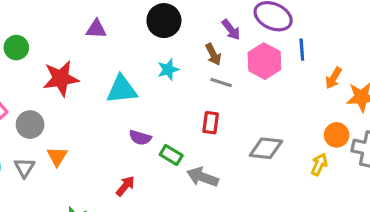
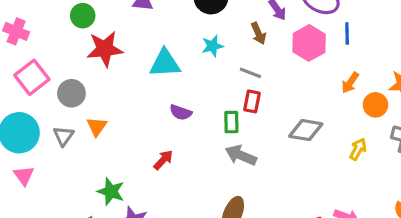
green circle: (16, 48) -> (83, 16), moved
orange arrow: (334, 78) -> (350, 83), moved
gray line: (221, 82) -> (250, 73), moved
orange circle: (337, 135) -> (375, 105), moved
green rectangle: (171, 155) -> (231, 122), moved, turned 55

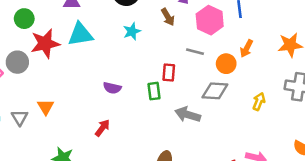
cyan triangle: (165, 63) -> (80, 34), moved
gray line: (250, 73) -> (195, 52), moved
gray circle: (71, 93) -> (17, 62), moved
orange circle: (375, 105) -> (226, 64), moved
gray arrow: (241, 155) -> (188, 115), moved

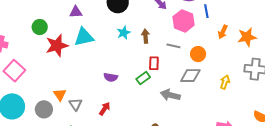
brown arrow: (168, 17) -> (146, 36), moved, turned -152
orange arrow: (247, 48) -> (223, 32), moved
gray circle: (17, 62) -> (44, 109), moved
green rectangle: (154, 91) -> (143, 78), turned 64
gray triangle: (20, 118) -> (75, 104), moved

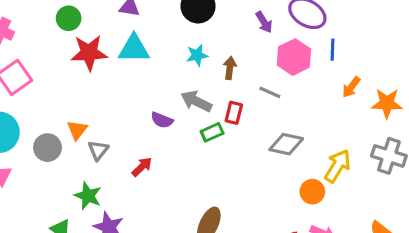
orange circle: (198, 54) -> (312, 192), moved
yellow arrow: (225, 82) -> (338, 166), size x1.5
gray arrow: (170, 95) -> (196, 101), moved

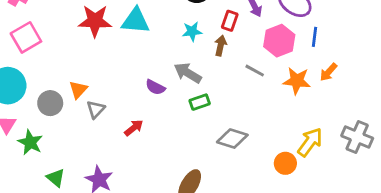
orange star: (387, 103) -> (297, 81), moved
red rectangle: (234, 113) -> (230, 21), moved
gray diamond: (286, 144) -> (232, 139), moved
green star: (88, 196) -> (30, 142), moved

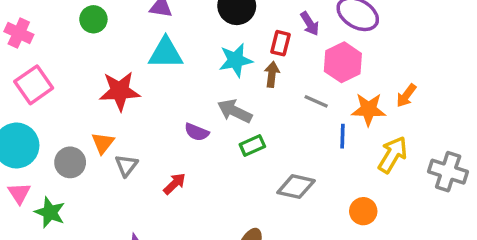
red star: (95, 21) -> (120, 91), moved
cyan star: (192, 31) -> (236, 60), size x1.4
blue line: (314, 37) -> (343, 136), moved
yellow arrow: (310, 142) -> (393, 155), moved

